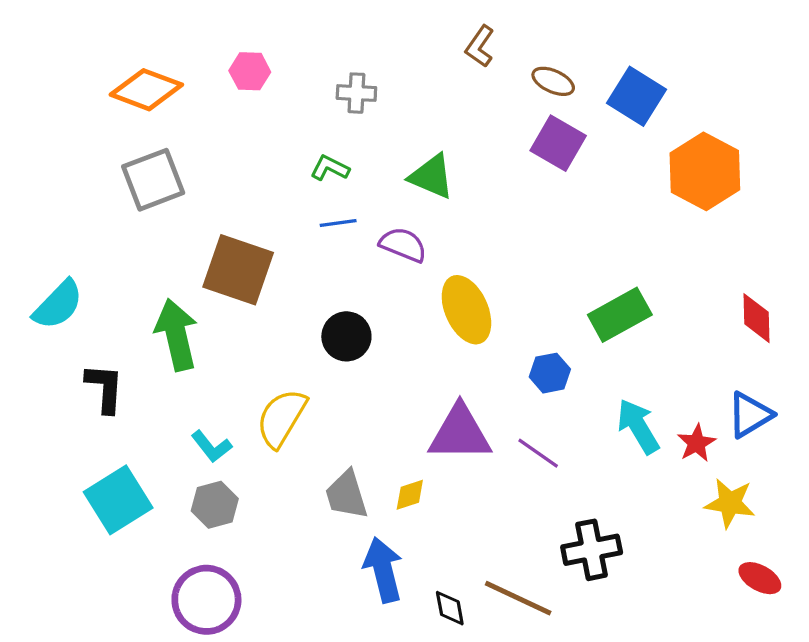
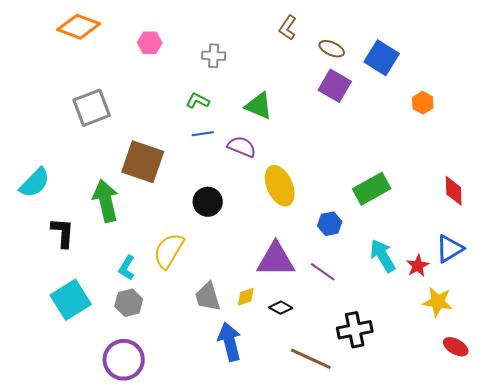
orange diamond: (146, 90) -> (79, 27), moved
orange hexagon: (705, 171) -> (423, 103), size x0.5
cyan L-shape: (211, 446) -> (127, 268), turned 70
black diamond: (450, 608) -> (281, 308), moved, turned -50

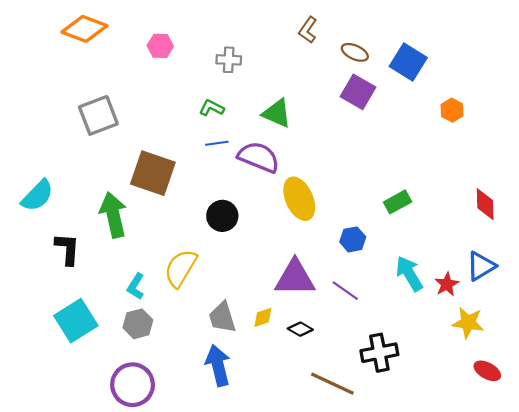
purple semicircle: (242, 147) -> (259, 157), size x1.4
green rectangle: (372, 189) -> (398, 202), size x0.7
blue arrow: (230, 342) -> (218, 365), moved

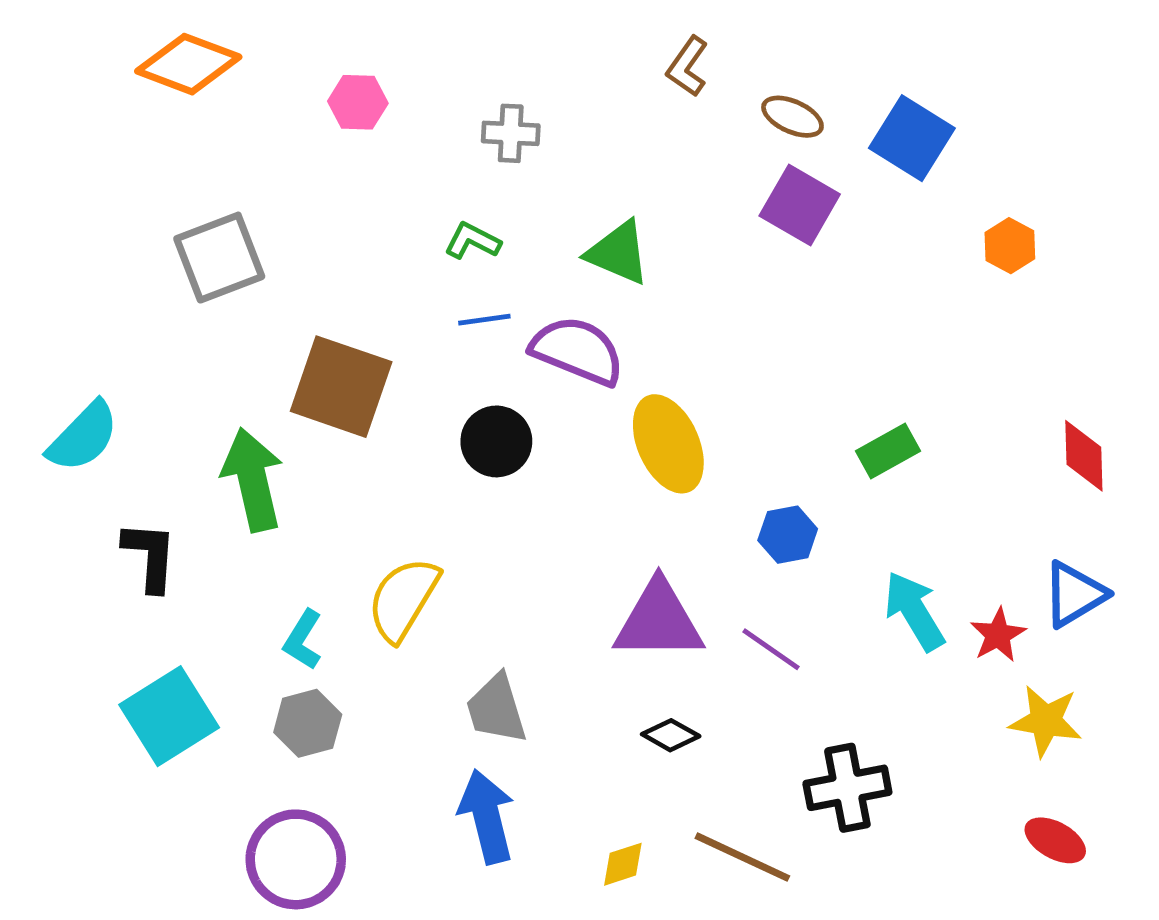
black circle: (222, 216) -> (496, 441), moved
yellow diamond: (263, 317) -> (623, 864), moved
red ellipse: (487, 371) -> (1055, 840), moved

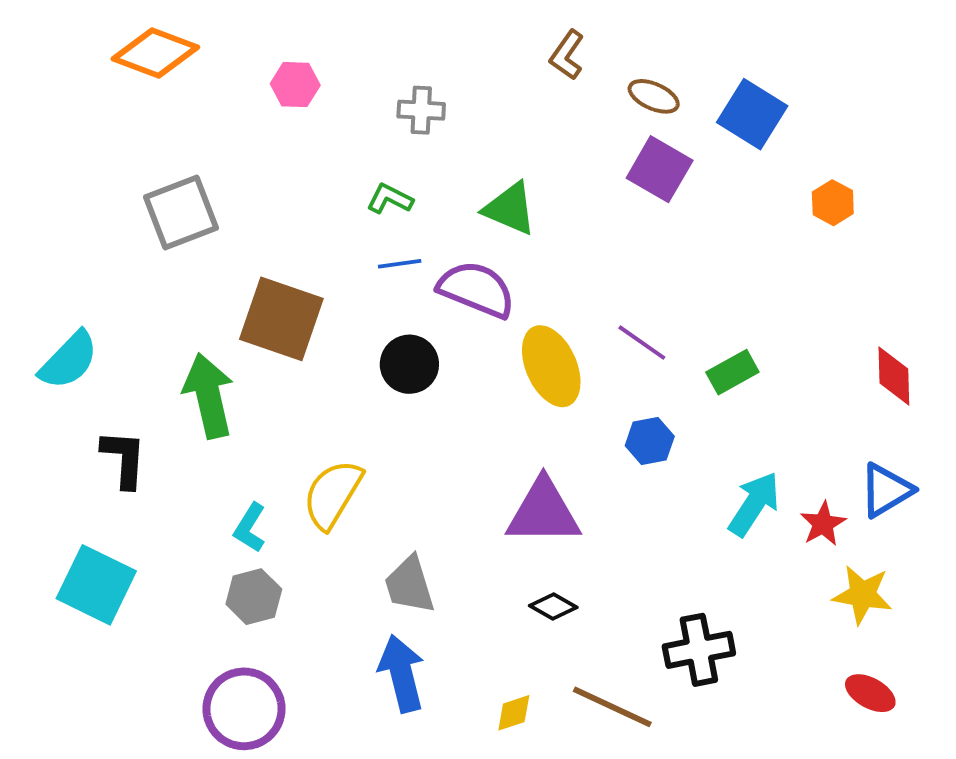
cyan arrow: (914, 611) -> (754, 504), turned 64
purple line: (771, 649) -> (642, 343), moved
cyan square: (169, 716) -> (96, 585), moved, turned -32

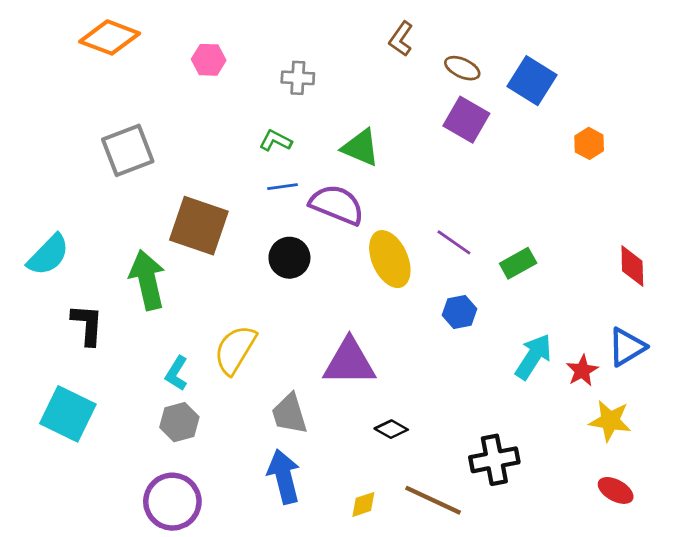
purple triangle: (543, 512) -> (349, 362), moved

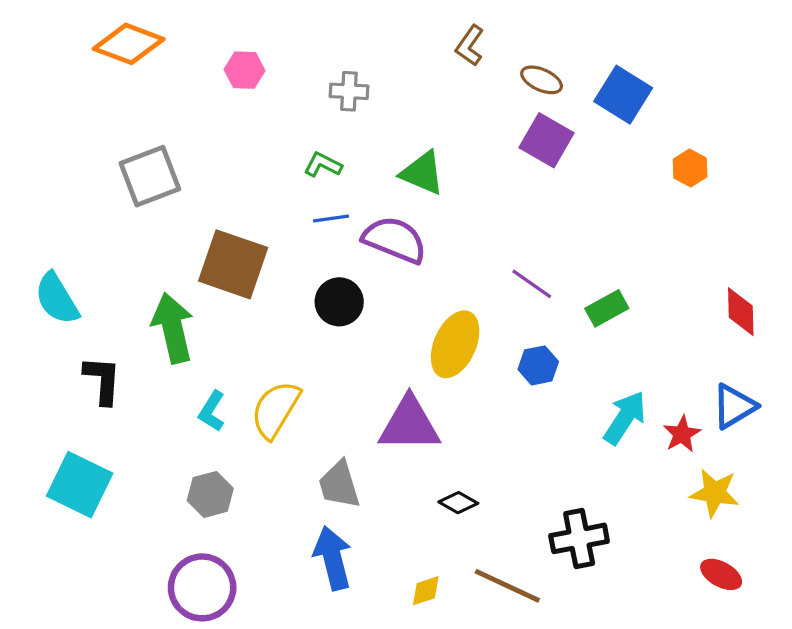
cyan semicircle: (48, 255) -> (57, 299), turned 105
yellow ellipse: (390, 259) -> (455, 344), moved, turned 48
cyan L-shape: (177, 373) -> (212, 411), moved

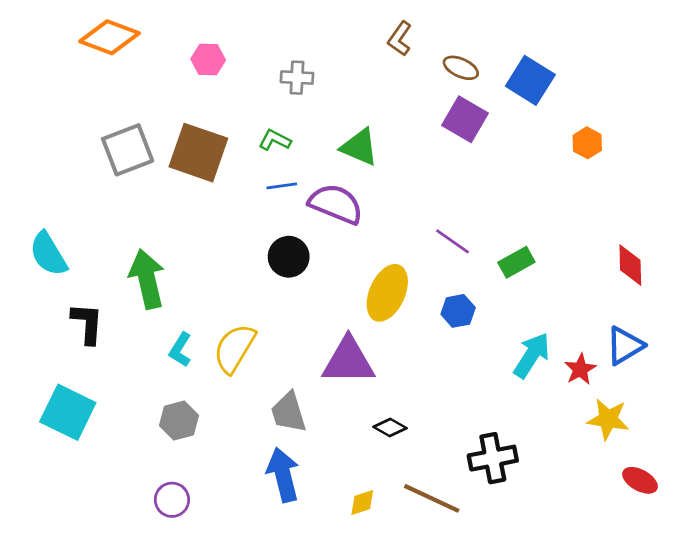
brown square: (233, 264) -> (198, 153), moved
red ellipse: (721, 574) -> (640, 480), moved
purple circle: (202, 587) -> (172, 500), size x0.6

